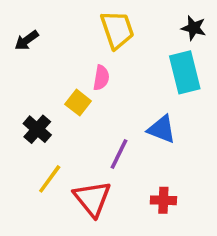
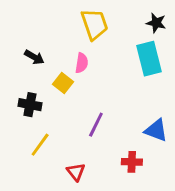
black arrow: (27, 40) -> (34, 57), moved, turned -114
black cross: (37, 129) -> (30, 105), turned -30
blue triangle: (162, 129) -> (156, 130), moved
red triangle: (92, 199) -> (76, 172), moved, size x0.6

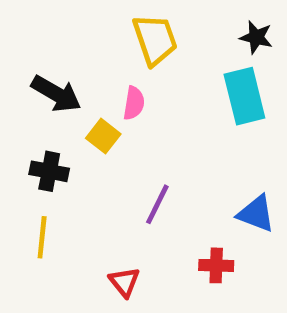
black arrow: (34, 57) -> (56, 94), size x1.5
yellow line: (40, 145) -> (42, 237), moved, turned -30

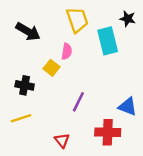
black arrow: (56, 94) -> (28, 32), moved
cyan rectangle: (244, 96) -> (108, 41), moved
yellow line: (42, 237) -> (21, 118), turned 66
red cross: (216, 265) -> (108, 132), size x1.5

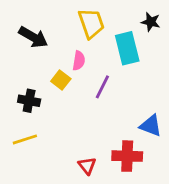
purple line: (78, 102) -> (102, 87), moved
red triangle: (62, 140) -> (87, 166), moved

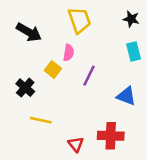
cyan rectangle: (127, 48) -> (134, 51), moved, size x0.7
black cross: (29, 101) -> (25, 88), turned 30
blue triangle: (151, 126) -> (126, 96), moved
yellow line: (25, 139) -> (41, 120), moved, turned 30

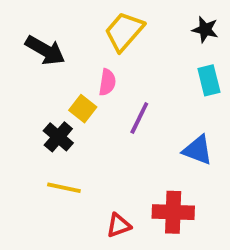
yellow trapezoid: (79, 20) -> (124, 31), turned -120
black cross: (25, 88) -> (58, 137), moved
red triangle: (76, 144) -> (119, 225), turned 49

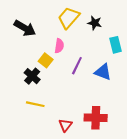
black star: (205, 30) -> (95, 23), moved
blue triangle: (198, 150) -> (103, 72), moved
red triangle: (119, 225) -> (65, 125), turned -32

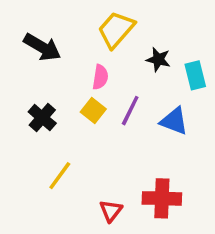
black star: (95, 23) -> (158, 59), moved
yellow square: (46, 60) -> (93, 111), moved
black cross: (32, 76) -> (42, 118), moved
yellow line: (35, 104) -> (60, 176), turned -66

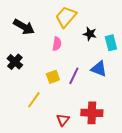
yellow square: (93, 111) -> (53, 77), moved, turned 32
purple line: (130, 111) -> (74, 76), moved
black cross: (42, 118) -> (15, 62), moved

